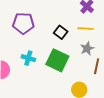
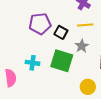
purple pentagon: (23, 23) -> (40, 24), moved
gray star: (87, 48) -> (82, 46), moved

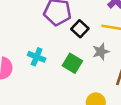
green square: (62, 61) -> (72, 63), size x0.7

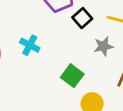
green square: (72, 63) -> (72, 76), moved

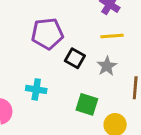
black square: (82, 18) -> (75, 58), moved

